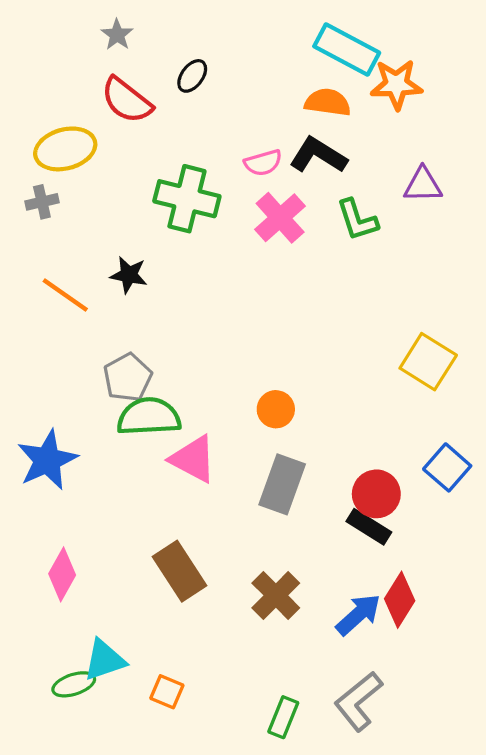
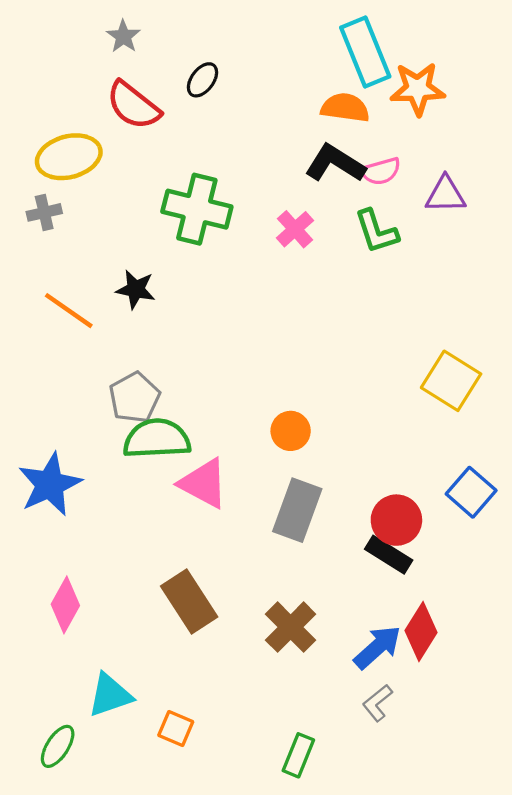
cyan rectangle: (347, 49) -> (365, 52), turned 40
pink semicircle: (263, 163) -> (381, 171), moved
pink cross: (280, 218) -> (295, 229), size x0.7
green ellipse: (74, 684) -> (58, 746), moved, turned -39
gray L-shape: (358, 701) -> (377, 703), moved, size x0.6

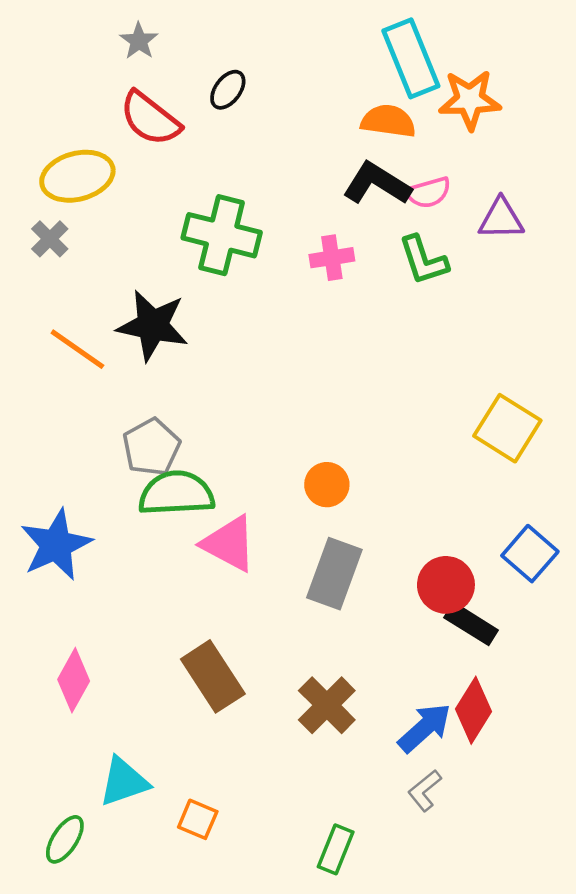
gray cross: (44, 212) -> (50, 239), turned -32
pink cross: (295, 229) -> (332, 258), turned 33
black star: (136, 289) -> (153, 325), size x1.6
black rectangle: (389, 555) -> (471, 624), moved

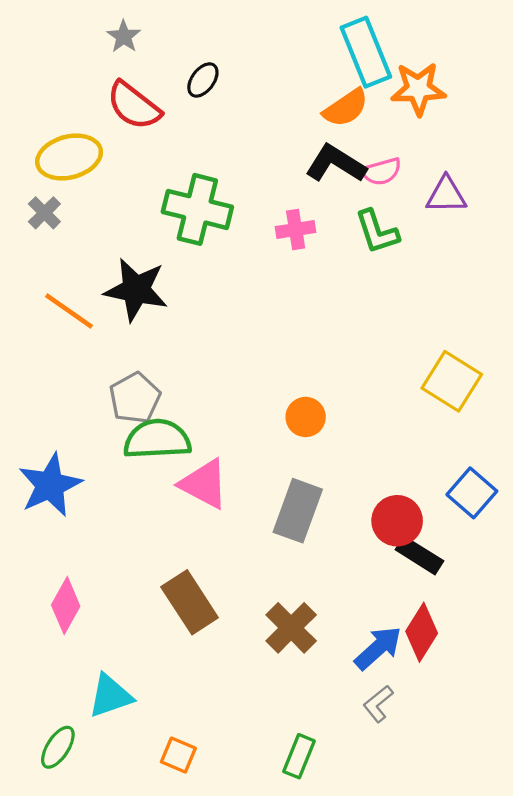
orange semicircle: (388, 121) -> (346, 108), turned 138
orange circle: (327, 485) -> (306, 417), moved
orange square: (198, 819) -> (178, 755), moved

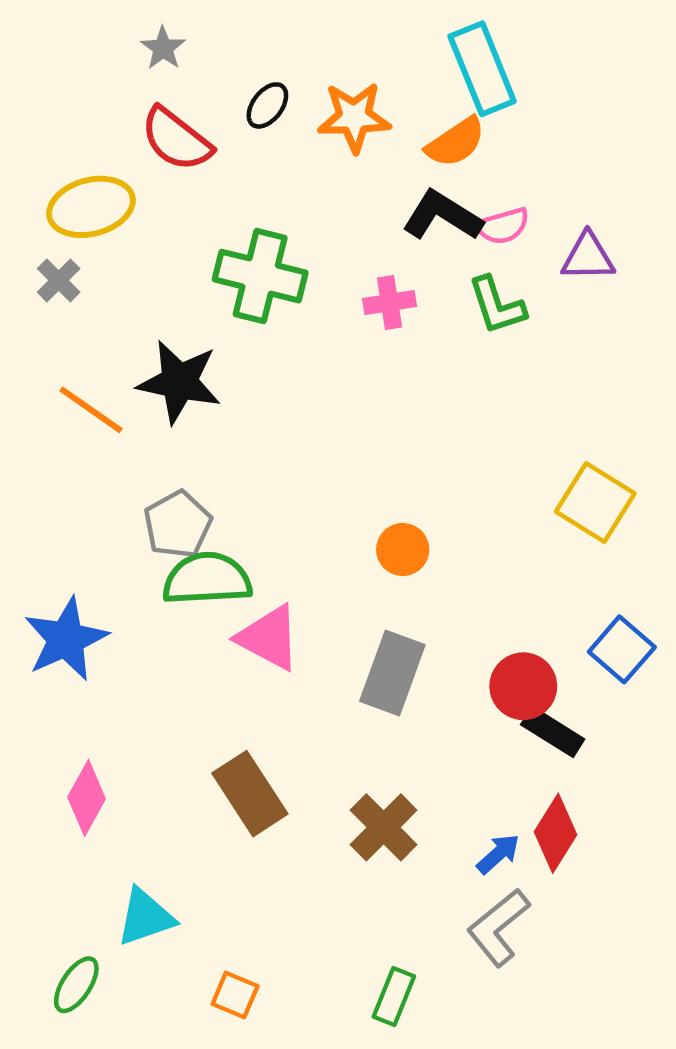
orange star: (418, 89) -> (354, 117), moved
blue arrow: (378, 648) -> (498, 854), size x0.7
gray L-shape: (378, 704) -> (498, 927), size x1.6

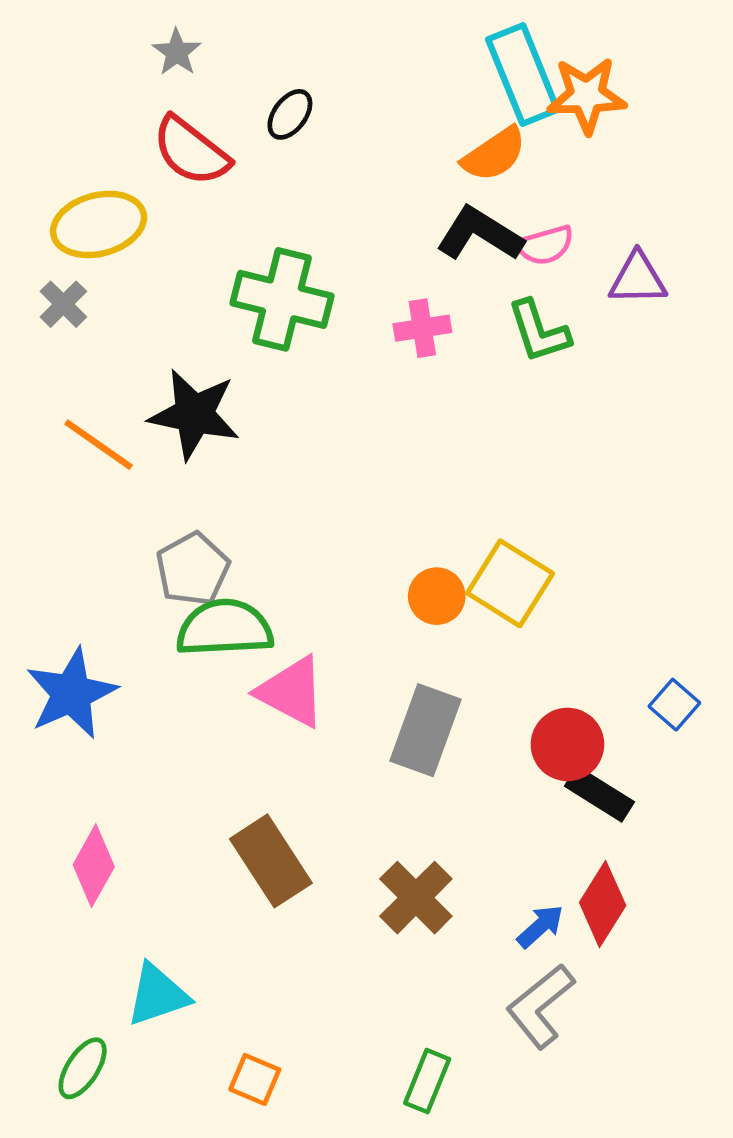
orange star: (354, 117) -> (587, 95), moved
yellow square: (595, 502) -> (510, 583), moved
blue square: (622, 649) -> (674, 705), size x0.7

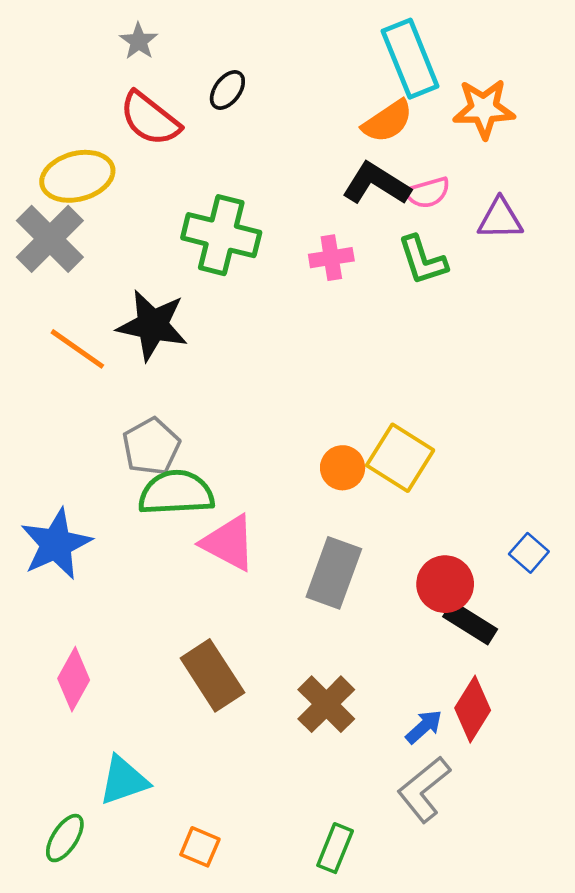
orange star: (587, 95) -> (484, 109), moved
gray cross: (63, 304) -> (50, 239), size x1.8

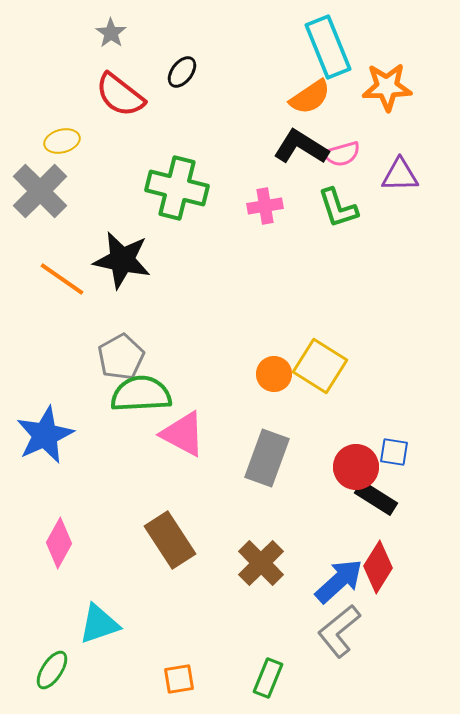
yellow ellipse: (77, 176) -> (62, 141), size x0.6
blue square: (529, 553) -> (394, 452), moved, turned -32
blue arrow: (424, 727) -> (339, 581), size x1.6
orange square: (200, 847) -> (179, 679), moved, turned -32

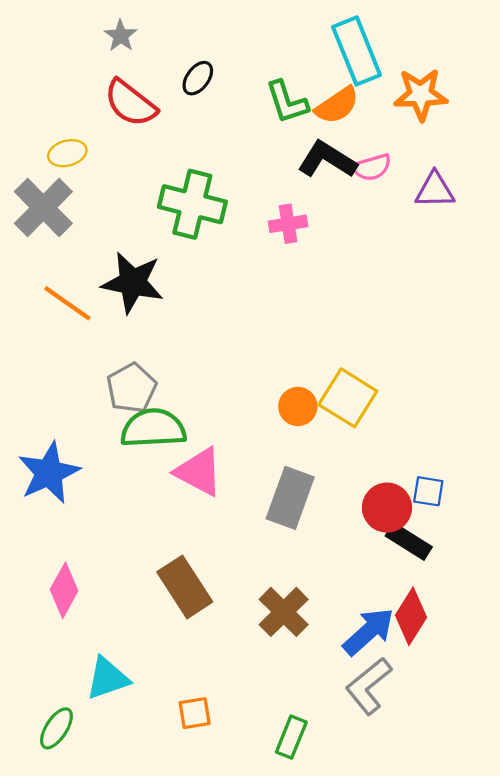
green L-shape: (338, 208) -> (287, 102), moved
orange square: (179, 679) -> (195, 713), moved

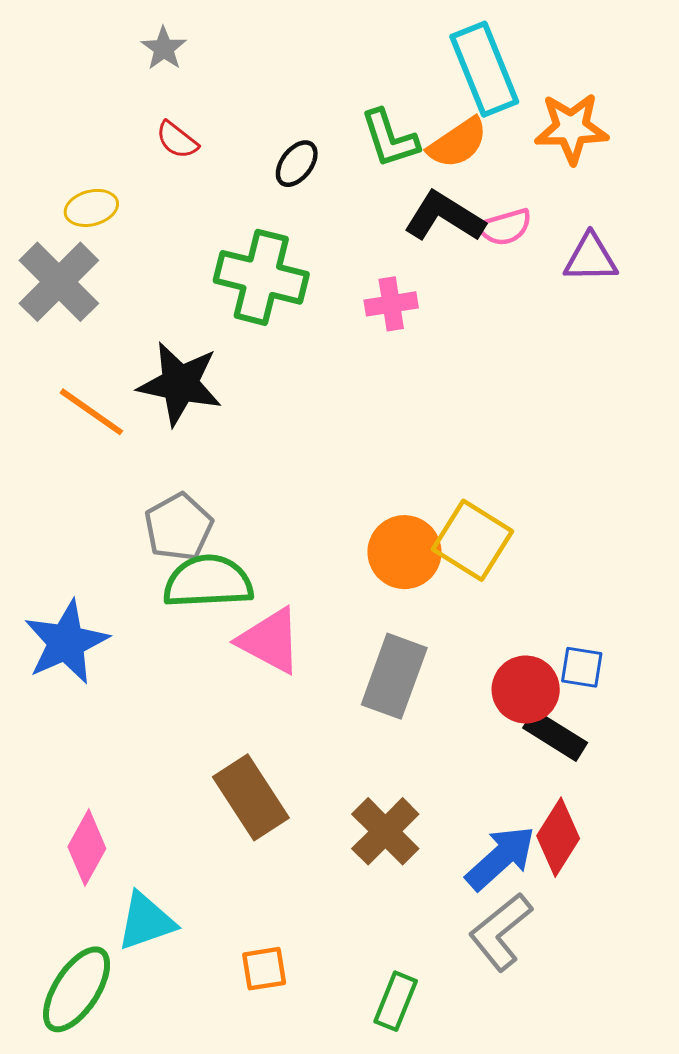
black ellipse: (198, 78) -> (297, 164), moved
red semicircle: (130, 103) -> (177, 140), size x0.6
orange circle: (298, 406) -> (404, 552), size x1.4
pink diamond: (64, 590) -> (87, 848), moved
green ellipse: (56, 728) -> (77, 989), size x1.5

